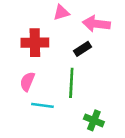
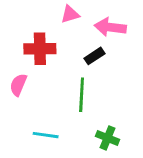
pink semicircle: (27, 82) -> (18, 85), moved
cyan line: (42, 105) -> (46, 135), moved

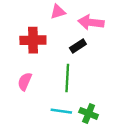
pink semicircle: (18, 85) -> (25, 82), moved
cyan line: (46, 135) -> (61, 111), moved

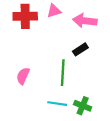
red cross: (33, 40) -> (25, 16), moved
black rectangle: (78, 46) -> (80, 49), moved

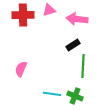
green line: (63, 73) -> (83, 66), moved

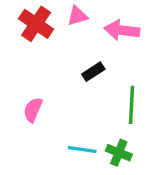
red cross: (23, 15) -> (36, 24), turned 35
black rectangle: (73, 45) -> (93, 72), moved

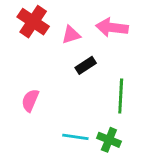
pink triangle: (77, 16) -> (71, 35), moved

